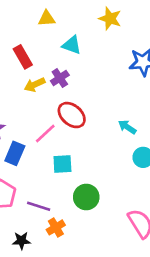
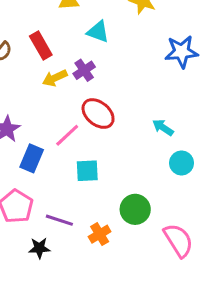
green circle: (86, 197) -> (135, 209), moved
orange cross: (56, 227) -> (100, 234), moved
black star: (21, 241) -> (39, 248), moved

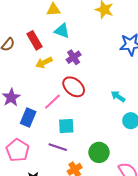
cyan triangle: (98, 32) -> (62, 31), moved
purple cross: (84, 70) -> (74, 57), moved
purple line: (59, 220) -> (58, 147), moved

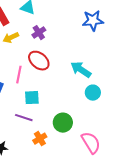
cyan arrow: (118, 96) -> (81, 70), size x1.5
pink line: (52, 102) -> (19, 75), turned -36

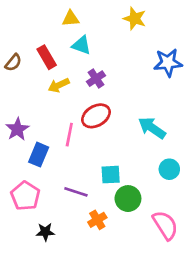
red ellipse: (39, 61) -> (96, 116), turned -70
cyan circle: (93, 93) -> (169, 169), moved
cyan square: (32, 98) -> (111, 175), moved

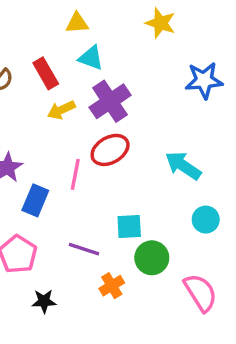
purple cross: (96, 79) -> (110, 101), size x1.6

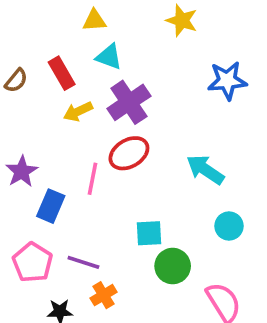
purple line: (84, 249) -> (83, 262), moved
orange cross: (112, 286) -> (103, 295), moved

